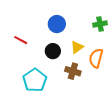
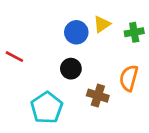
red line: (21, 40) -> (14, 57), moved
yellow triangle: (77, 47) -> (102, 24), moved

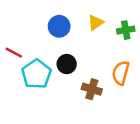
blue circle: (76, 32) -> (59, 26), moved
cyan pentagon: (47, 108) -> (36, 74), moved

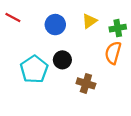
red line: (14, 53) -> (13, 17), moved
orange semicircle: (121, 73) -> (113, 53), moved

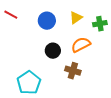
orange semicircle: (113, 53) -> (81, 45), moved, turned 48
cyan pentagon: (34, 69) -> (29, 83), moved

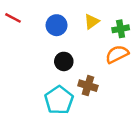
orange semicircle: (81, 45) -> (117, 54), moved
cyan pentagon: (29, 83) -> (59, 100), moved

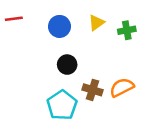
red line: (13, 18) -> (14, 19), turned -35
orange semicircle: (117, 54) -> (122, 87), moved

